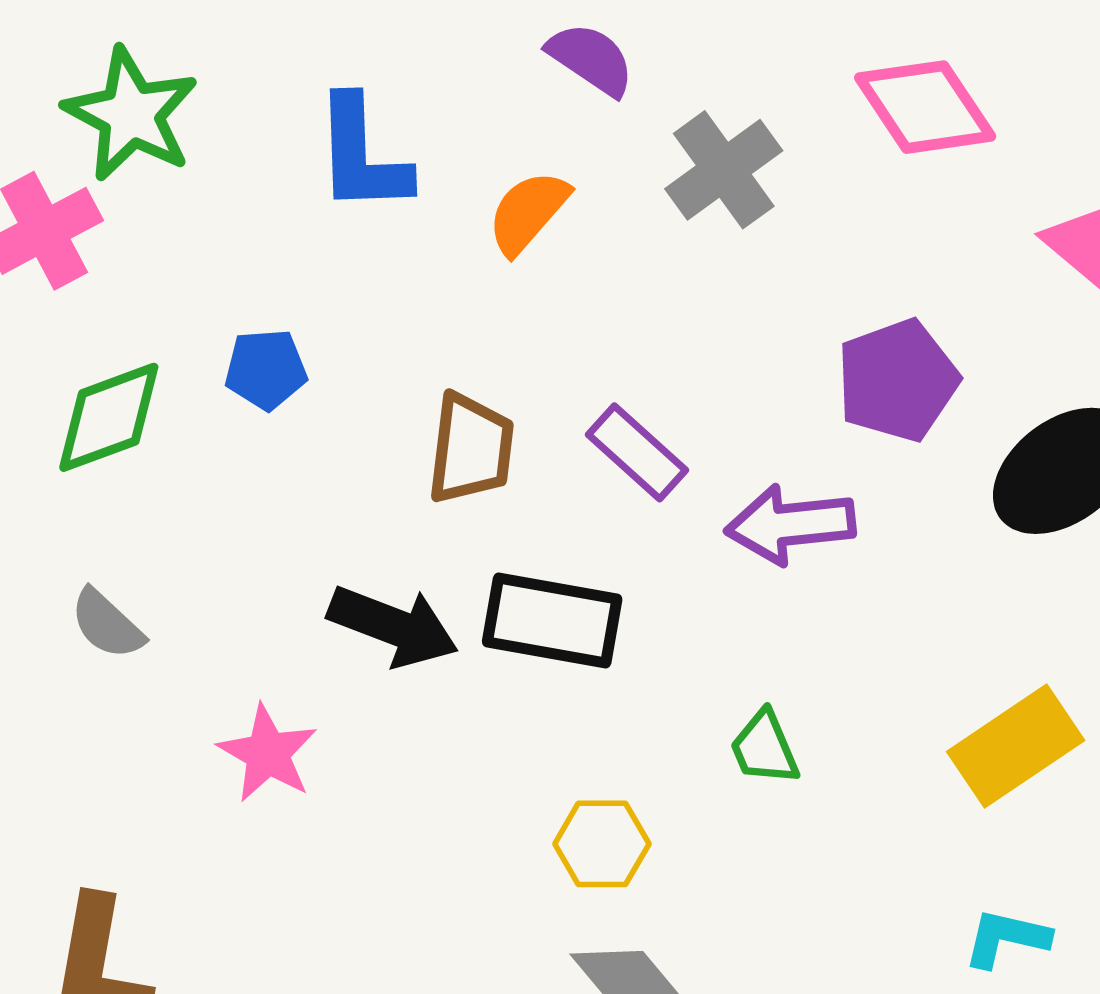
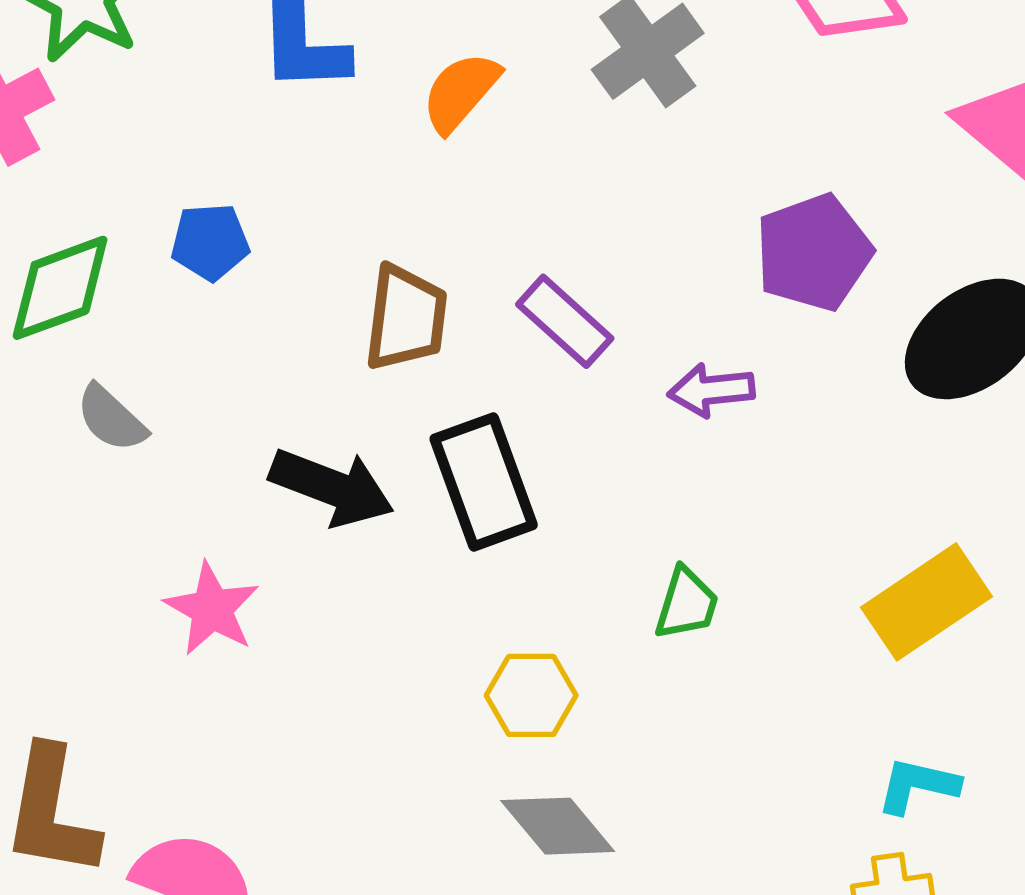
purple arrow: (790, 524) -> (711, 390), size x0.7
black rectangle: (552, 620) -> (484, 482), turned 60
gray semicircle: (107, 624) -> (111, 418), moved
green trapezoid: (764, 748) -> (687, 604), turned -140

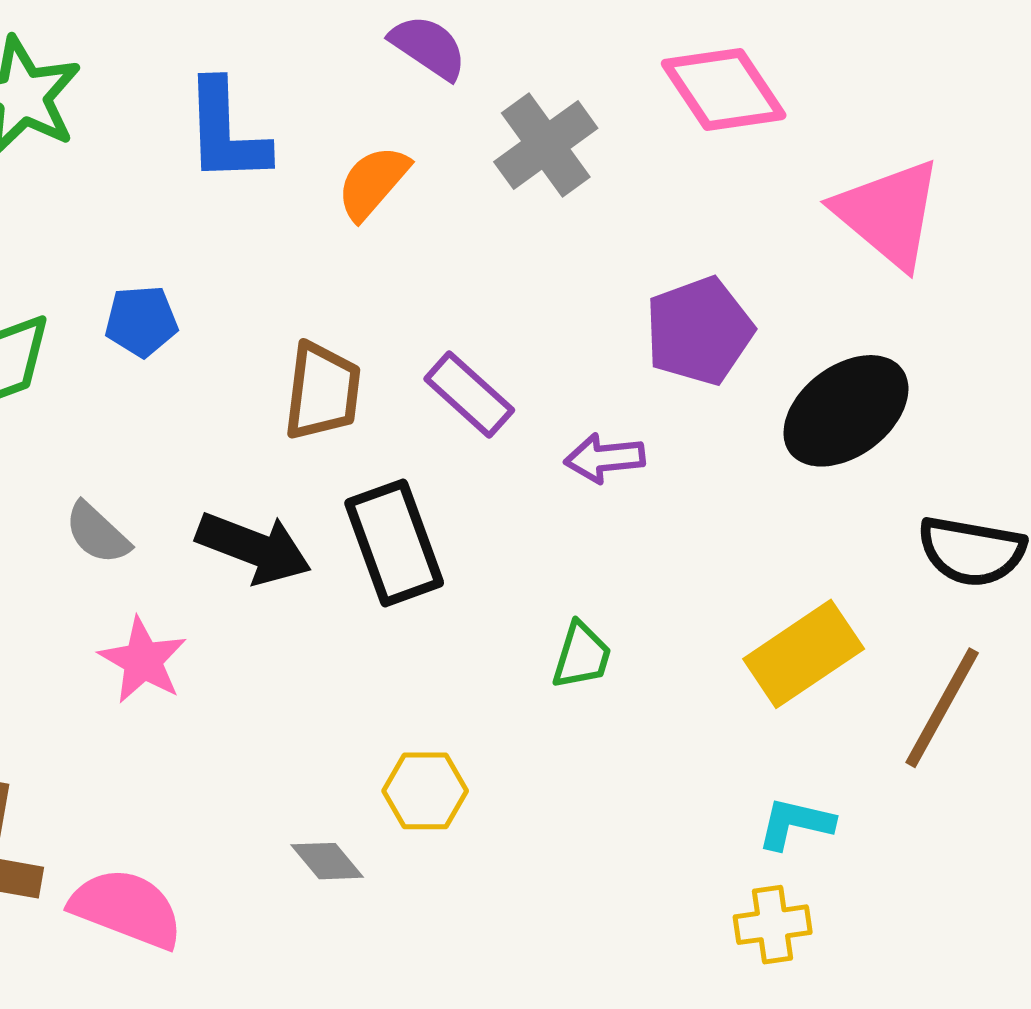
gray semicircle: (111, 418) -> (97, 533), moved
yellow hexagon: (531, 695) -> (425, 791), moved
gray diamond: (558, 826) -> (327, 861), moved, size x0.7

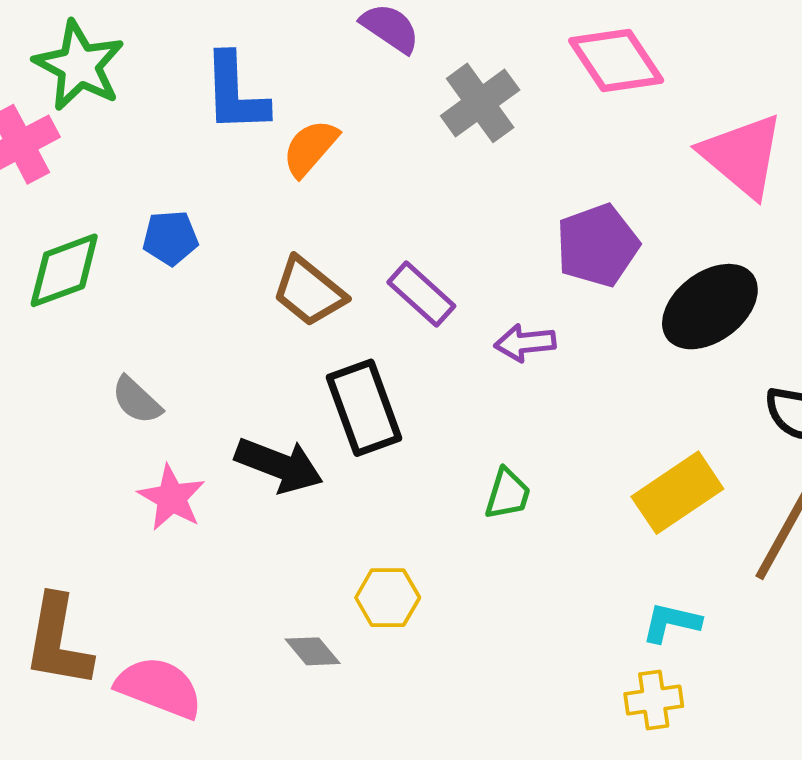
orange semicircle: (373, 182) -> (310, 148), moved
brown trapezoid: (322, 391) -> (309, 292), turned 122
black arrow: (254, 548) -> (279, 465), moved

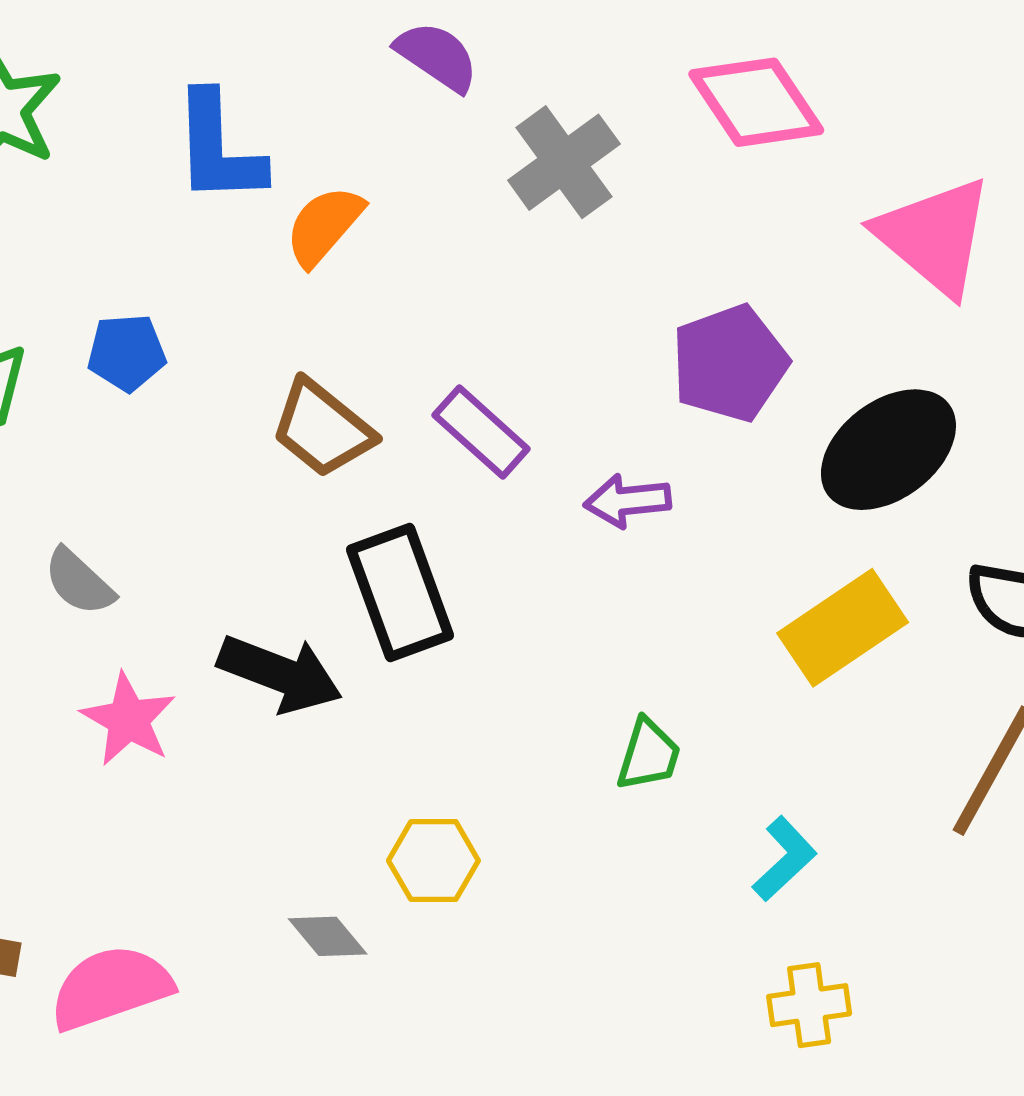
yellow rectangle: (677, 493) -> (843, 628), moved
green trapezoid: (508, 494) -> (649, 755), moved
cyan L-shape: (671, 623) -> (784, 859), moved, turned 124
pink semicircle: (159, 688) -> (111, 987), turned -40

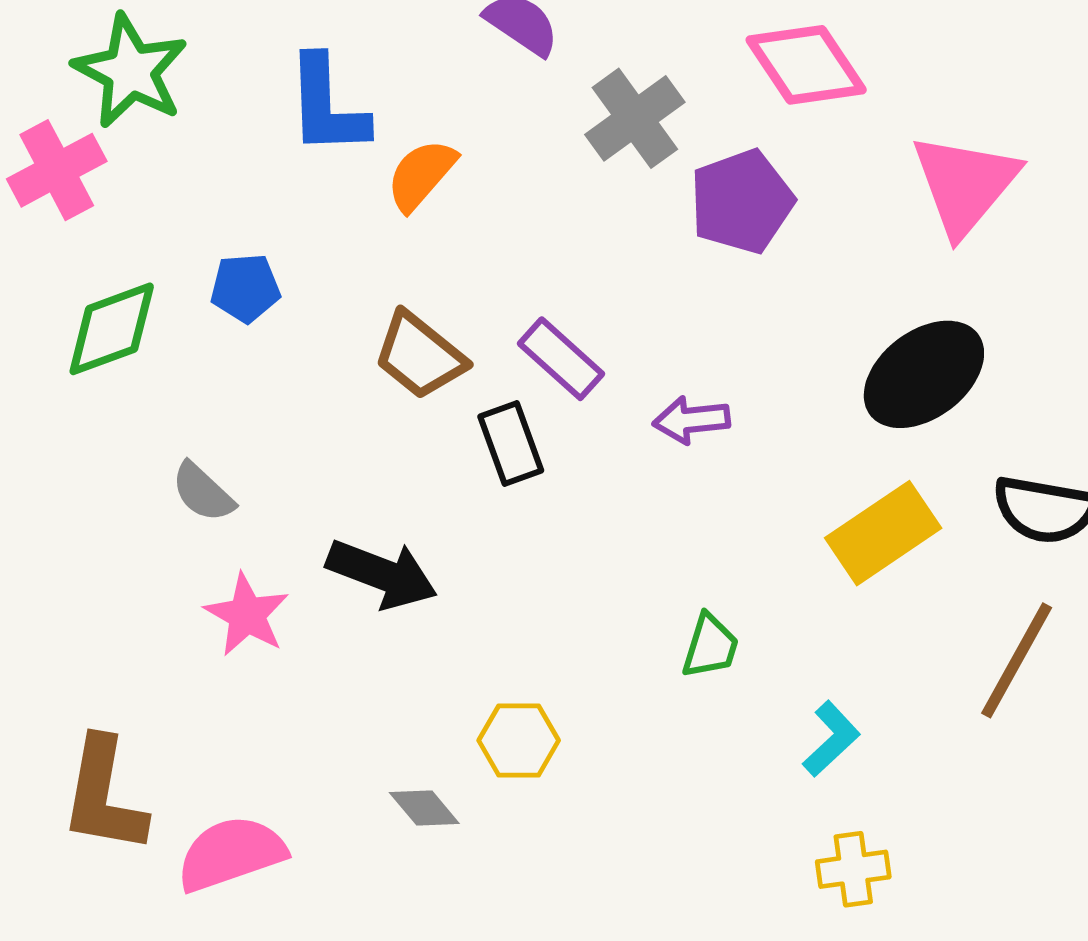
pink triangle: (934, 236) -> (965, 184), turned 30
purple pentagon: (730, 363) -> (742, 202), moved
black rectangle: (400, 592) -> (511, 444), moved, size x0.7

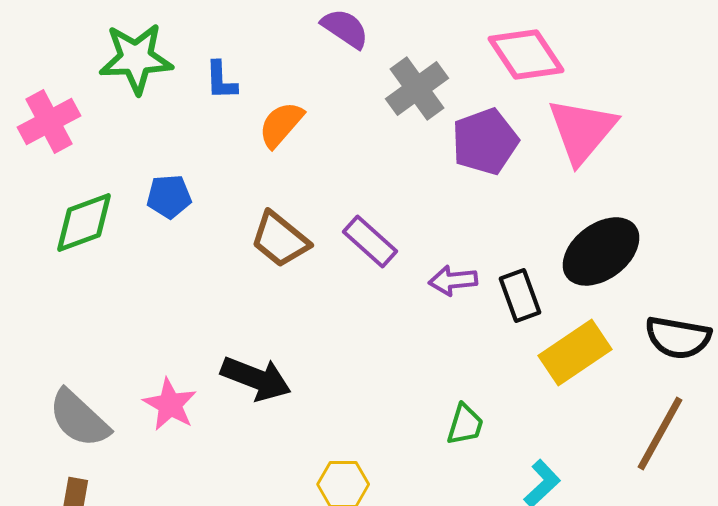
green star: (131, 71) -> (136, 58), moved, turned -30
blue L-shape: (327, 106) -> (221, 80), size x0.6
pink triangle: (965, 184) -> (582, 130), moved
black rectangle: (511, 444) -> (520, 295), moved
gray semicircle: (203, 492) -> (79, 418), moved, size x1.5

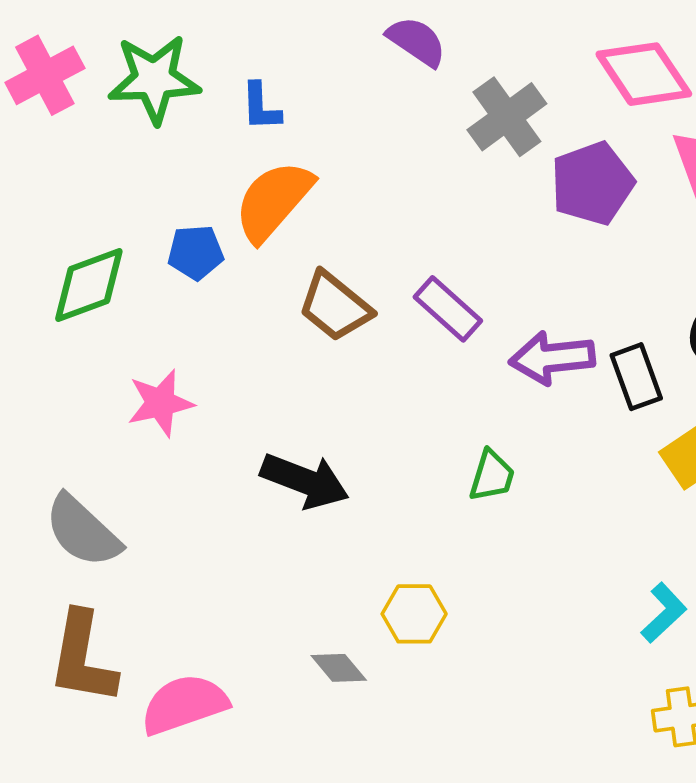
pink cross: (49, 121) -> (45, 75), moved
orange semicircle: (281, 124) -> (273, 201), moved, size x1.4
purple arrow: (453, 280) -> (552, 358), size x1.4
pink star: (170, 404) -> (160, 403), moved, turned 30
green trapezoid: (465, 424) -> (492, 476), moved

